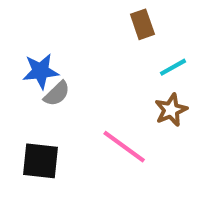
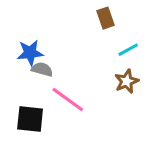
gray semicircle: (57, 94) -> (42, 69), turned -120
pink line: (124, 147) -> (68, 99), moved

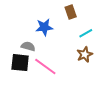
blue star: (30, 53) -> (44, 27), moved
black square: (30, 119) -> (20, 63), moved

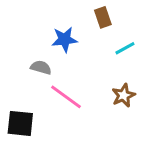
brown star: (85, 54) -> (123, 95), moved
black square: (20, 63) -> (20, 123), moved

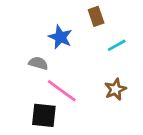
blue star: (65, 39) -> (60, 37), turned 30
black square: (20, 123) -> (44, 115), moved

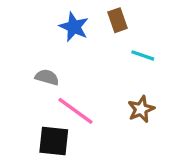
blue star: (60, 37) -> (74, 27), moved
cyan line: (117, 45) -> (143, 55), turned 48

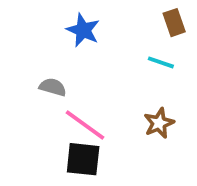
brown rectangle: (118, 20) -> (174, 23), moved
black square: (54, 141) -> (83, 159), moved

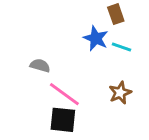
brown rectangle: (174, 23) -> (116, 14), moved
blue star: (83, 30) -> (96, 38), moved

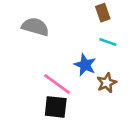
blue star: (96, 38) -> (85, 65), moved
gray semicircle: (40, 66) -> (35, 27), moved, size x1.5

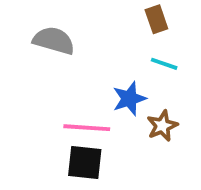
blue star: (85, 65) -> (129, 99), turned 30
pink line: (57, 84) -> (87, 128), turned -32

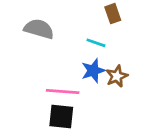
cyan line: (164, 64) -> (96, 43), moved
brown star: (162, 126) -> (117, 76), moved

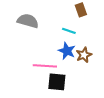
blue star: (93, 71) -> (67, 51), turned -30
black square: (61, 117) -> (57, 82), moved

